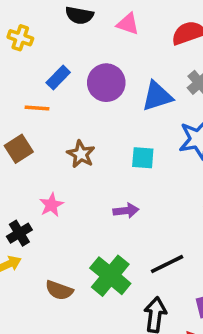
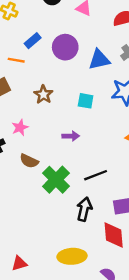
brown semicircle: (59, 290) -> (29, 161), moved

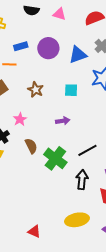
blue rectangle: (33, 41) -> (21, 46), turned 32
brown semicircle: (29, 161) -> (31, 146), turned -133
red triangle: (19, 263) -> (34, 231), turned 48

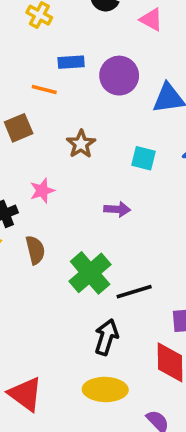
brown semicircle: (31, 146) -> (35, 250), moved
black line: (87, 150) -> (134, 292), moved
black arrow: (82, 180) -> (106, 337), moved
red triangle: (34, 231) -> (25, 394), size x1.5

